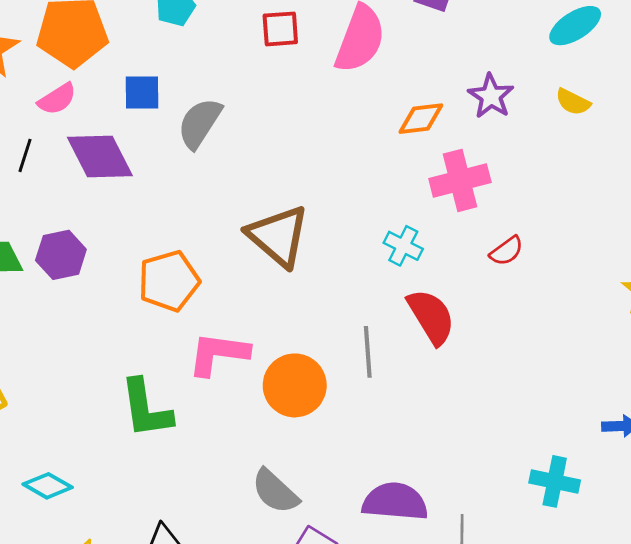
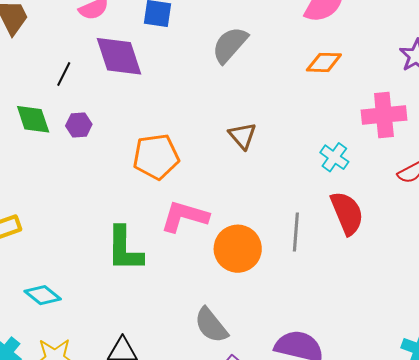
orange diamond: (421, 119) -> (324, 62), moved
gray semicircle: (200, 123) -> (230, 45), moved
black line: (25, 155) -> (64, 74), moved
brown triangle: (278, 236) -> (242, 136), size x0.6
purple hexagon: (61, 255) -> (79, 125), size x0.7

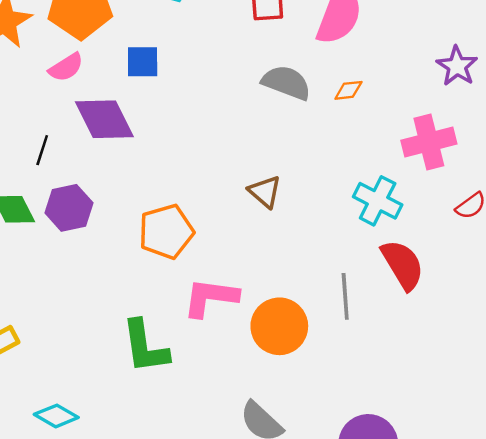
gray semicircle: (230, 45) -> (286, 83), moved, turned 78
orange diamond: (324, 62) -> (348, 90), size x0.7
purple hexagon: (79, 125) -> (69, 208), size x1.5
cyan cross: (334, 157) -> (378, 201), size x1.4

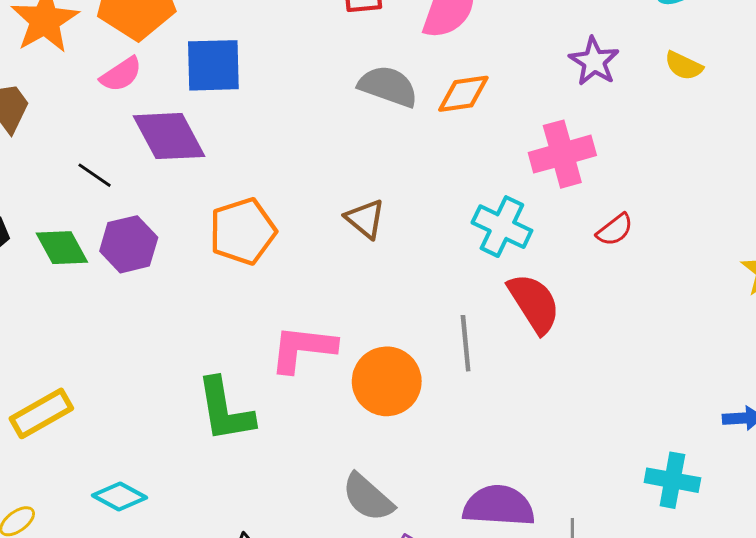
blue square: (143, 62) -> (213, 65), size x1.4
orange diamond: (348, 90) -> (463, 94), size x1.5
black line: (42, 150) -> (95, 175), turned -72
orange pentagon: (166, 232) -> (243, 231), moved

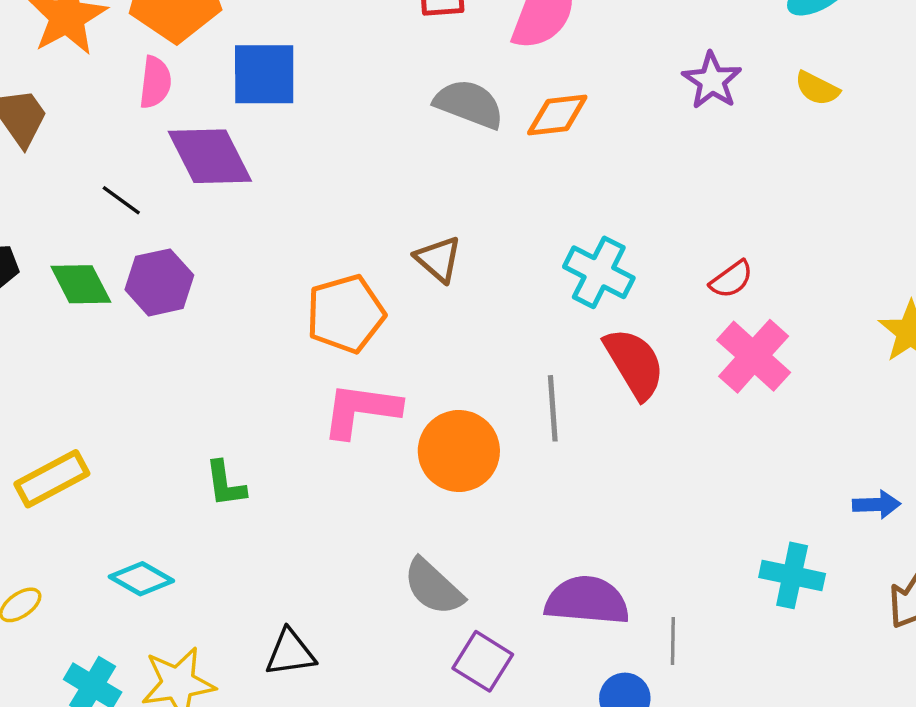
pink semicircle: (121, 74) -> (155, 82), turned -51
pink cross: (562, 154) -> (754, 356), moved, turned -34
orange pentagon: (243, 231) -> (346, 314), moved
green L-shape: (225, 410) -> (225, 484), moved, size x0.6

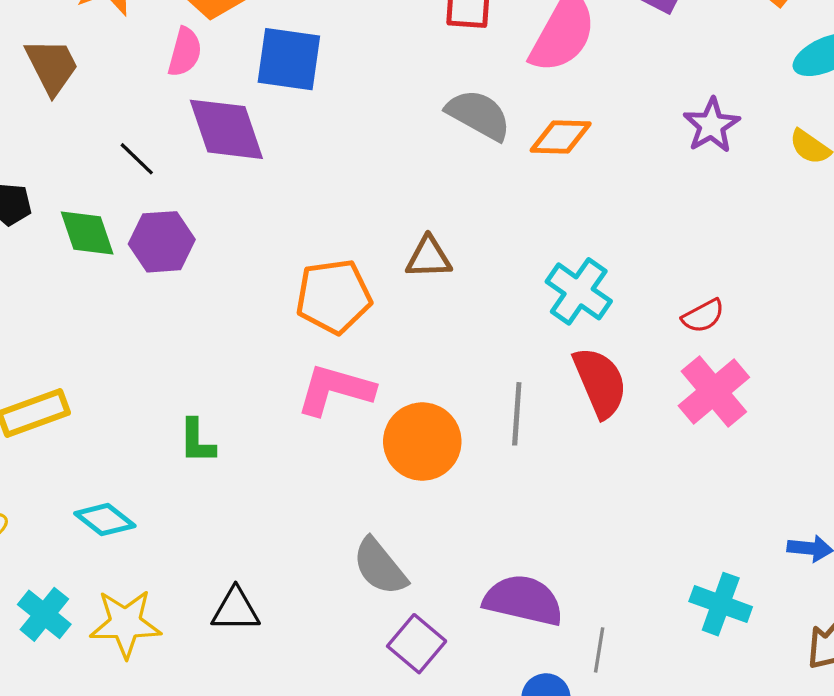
brown triangle: (438, 259) -> (429, 257), turned -51

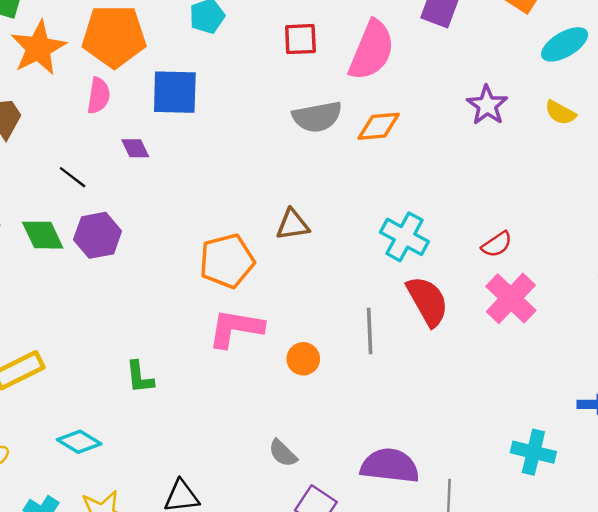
gray semicircle: (479, 115) -> (317, 117), turned 147
purple diamond: (226, 129) -> (135, 148), size x0.5
orange circle: (422, 442) -> (303, 359), size x0.6
gray semicircle: (380, 567) -> (283, 453), size x0.7

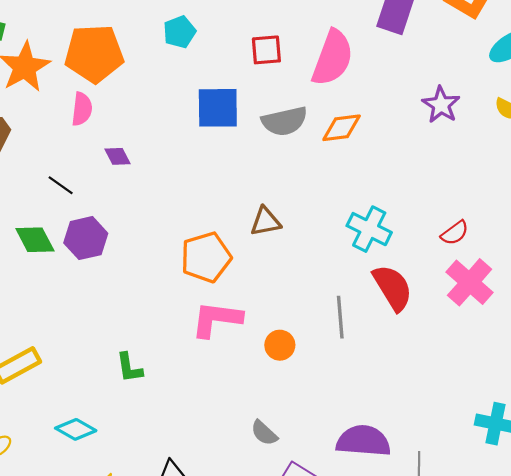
blue square: (175, 92) -> (218, 108), moved

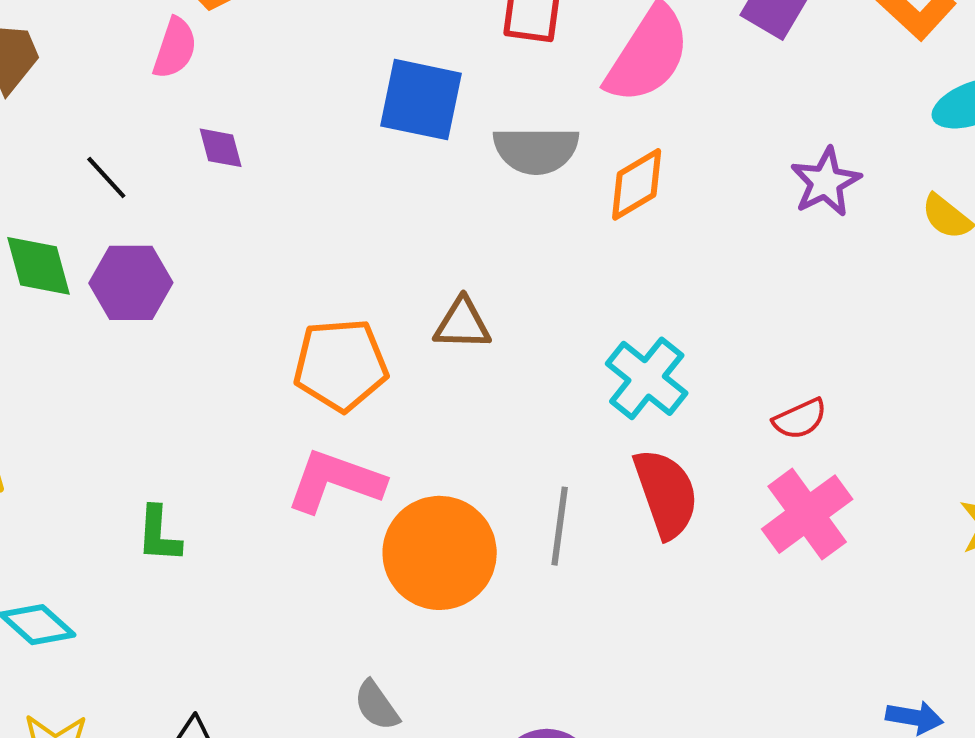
orange diamond: (342, 128) -> (637, 184), turned -36
orange circle: (280, 345) -> (440, 553), size x2.0

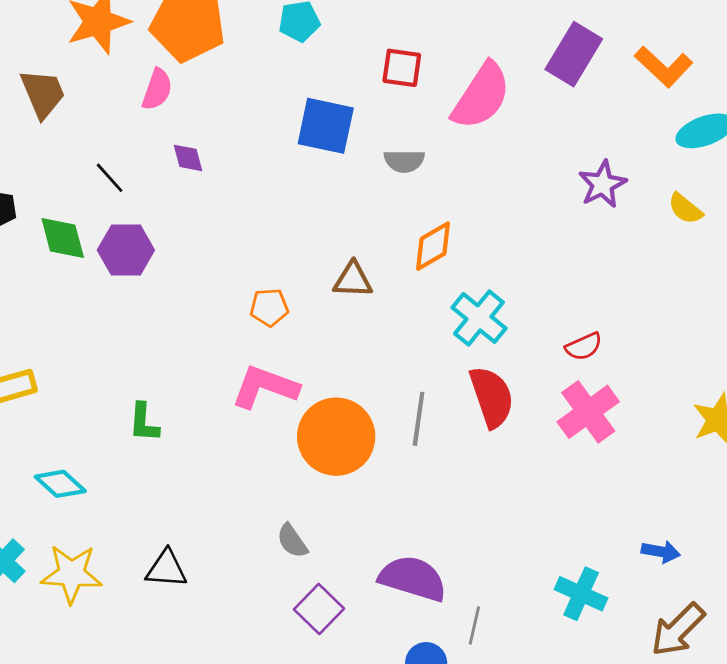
gray semicircle: (536, 150) -> (404, 161), size x0.7
orange diamond: (637, 184) -> (433, 246), moved
orange pentagon: (341, 365) -> (269, 307), size x0.6

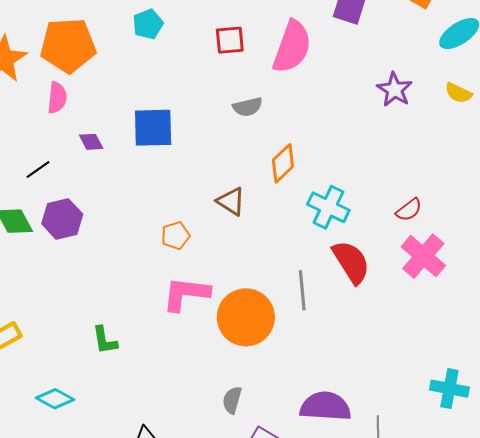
blue square: (326, 126) -> (153, 128), moved
black line: (110, 178) -> (38, 170), turned -70
brown triangle: (353, 280) -> (231, 201), turned 44
gray semicircle: (292, 541) -> (232, 400), turned 64

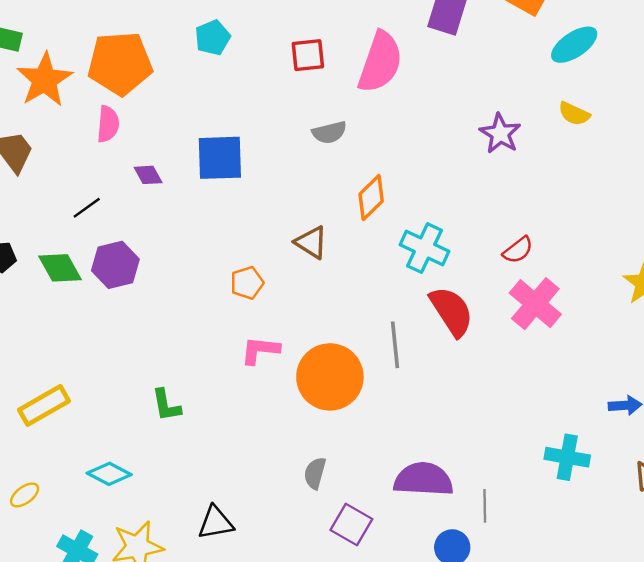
purple star: (395, 90) -> (500, 134), moved
pink L-shape: (186, 294) -> (260, 350), size x0.7

